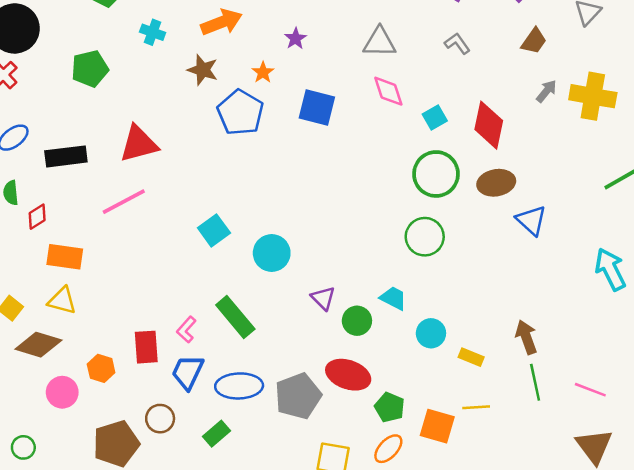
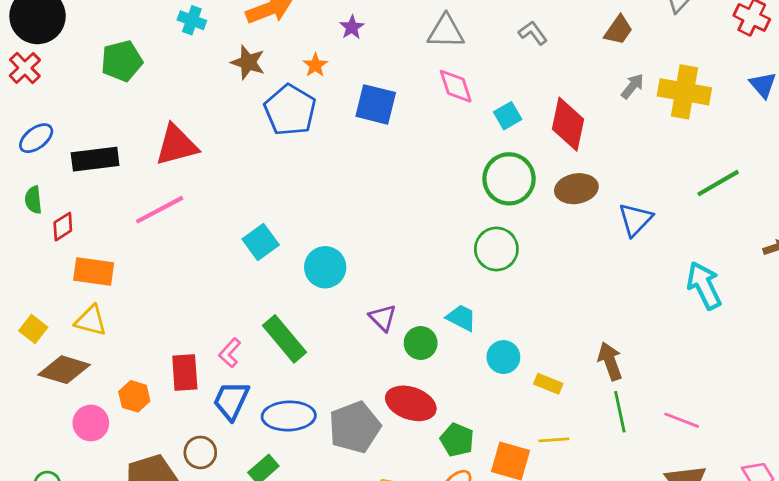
blue triangle: (531, 220) -> (635, 220), moved, turned 32

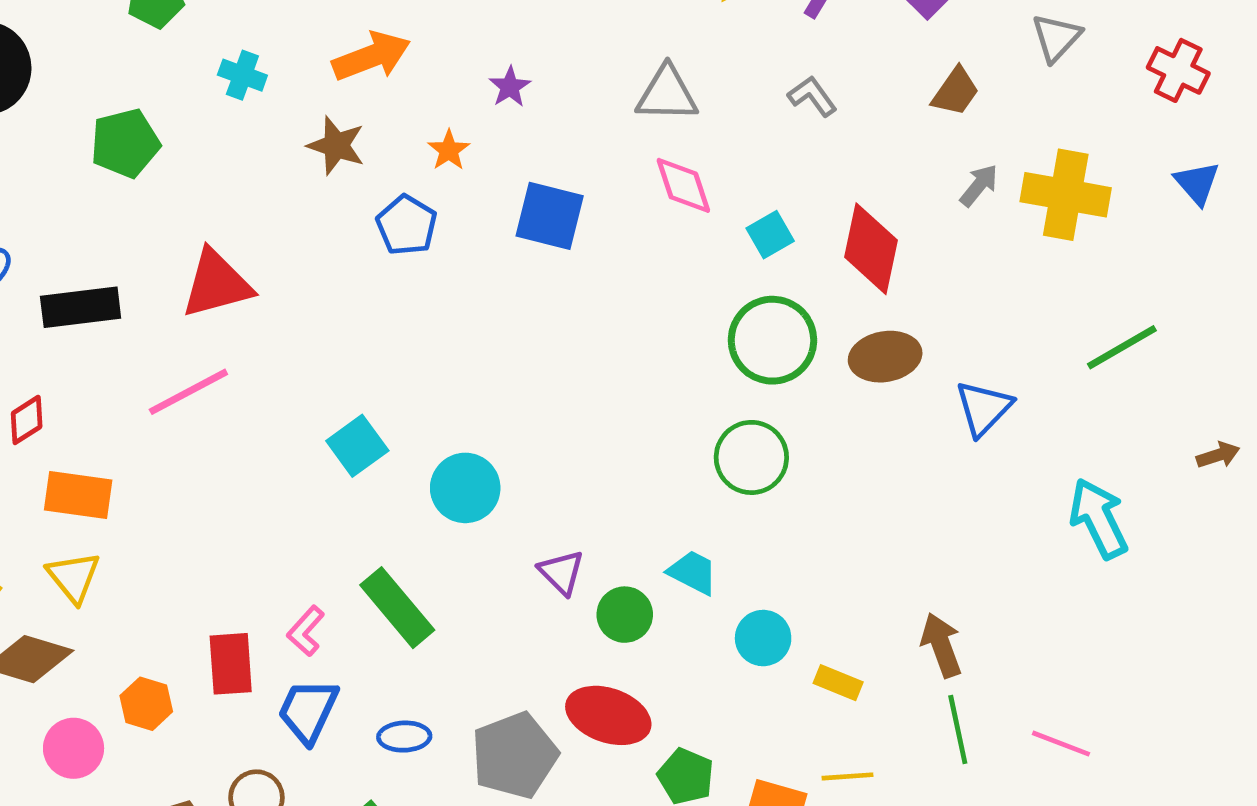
blue pentagon: (290, 110) -> (407, 225), size x0.7
yellow triangle: (91, 321) -> (74, 577), turned 36
blue ellipse: (289, 416) -> (404, 737), size x0.6

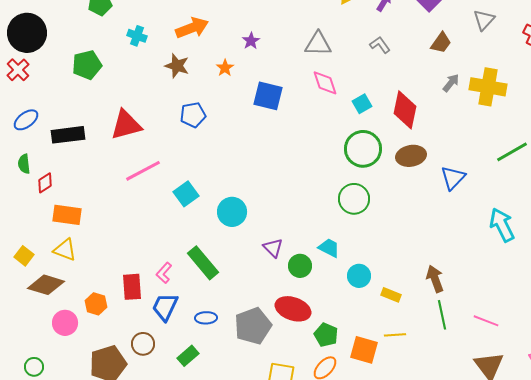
blue pentagon: (407, 225) -> (193, 115), moved, turned 30
pink line: (188, 392) -> (143, 171), moved
yellow triangle: (74, 577) -> (65, 250), turned -30

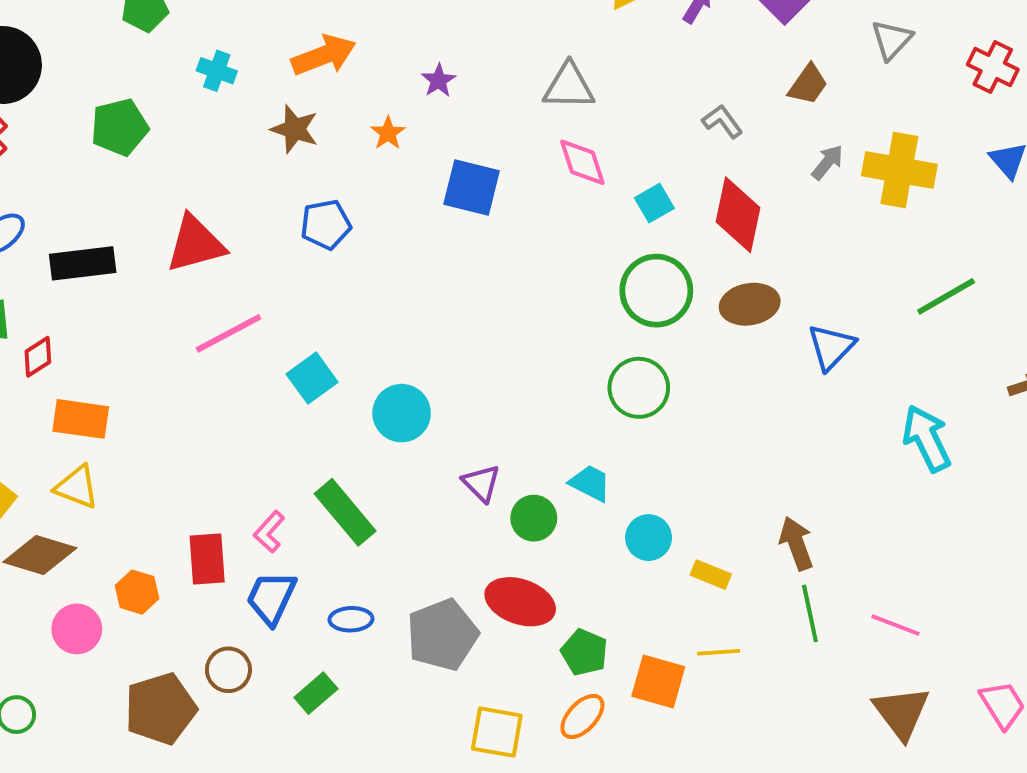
gray L-shape: (380, 45) -> (722, 121), moved

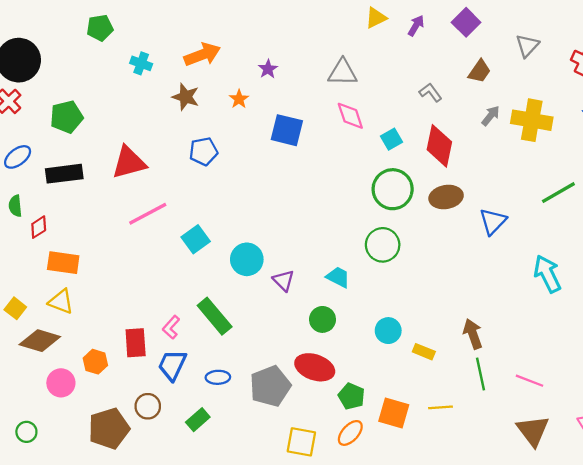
green pentagon: (120, 127) -> (67, 117), moved
purple triangle: (481, 483) -> (284, 280), moved
cyan trapezoid: (590, 483) -> (338, 277), moved
yellow line: (719, 652) -> (440, 407), moved

